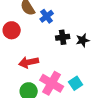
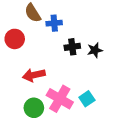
blue cross: (47, 16) -> (54, 23), turned 32

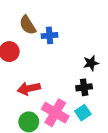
black cross: (72, 47) -> (84, 87), moved

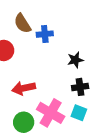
black star: (91, 63) -> (75, 60), moved
cyan square: (83, 113) -> (79, 113), turned -35

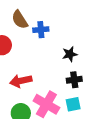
cyan square: (79, 113) -> (73, 104), turned -32

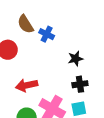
blue cross: (41, 30) -> (47, 34), turned 32

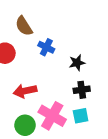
blue cross: (47, 34) -> (46, 47), moved

